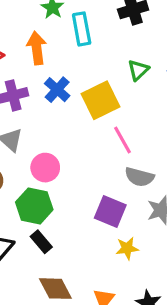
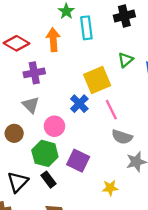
blue cross: (57, 90) -> (79, 104), moved
purple square: (110, 211) -> (78, 161), moved

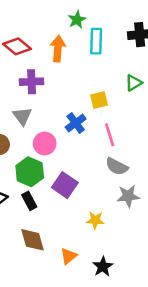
yellow square: (97, 80) -> (99, 100), size x0.6

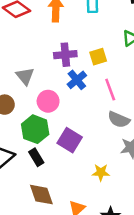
purple cross: (32, 82) -> (65, 55), moved

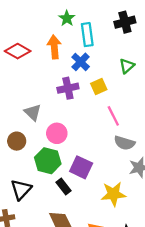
blue cross: (77, 80) -> (81, 62), moved
black rectangle: (36, 157) -> (64, 187), moved
yellow star: (101, 172) -> (113, 194), size x1.5

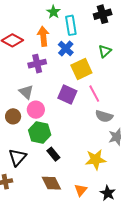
yellow square: (99, 86) -> (81, 69), size x1.5
purple cross: (68, 88) -> (37, 64), moved
pink circle: (57, 133) -> (36, 110), moved
purple square: (81, 167) -> (67, 94), moved

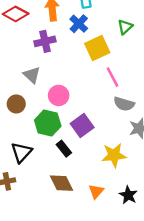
purple square: (67, 94) -> (82, 125), moved, turned 30
pink circle: (36, 110) -> (59, 95), moved

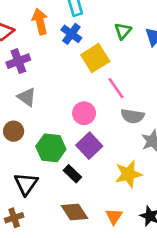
purple cross: (45, 41) -> (18, 61), moved
pink circle: (59, 95) -> (84, 113), moved

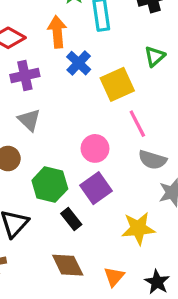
blue cross: (71, 34) -> (79, 63), moved

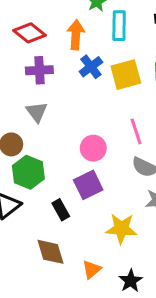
yellow square: (117, 84) -> (126, 75), moved
green hexagon: (50, 185) -> (28, 172), moved

